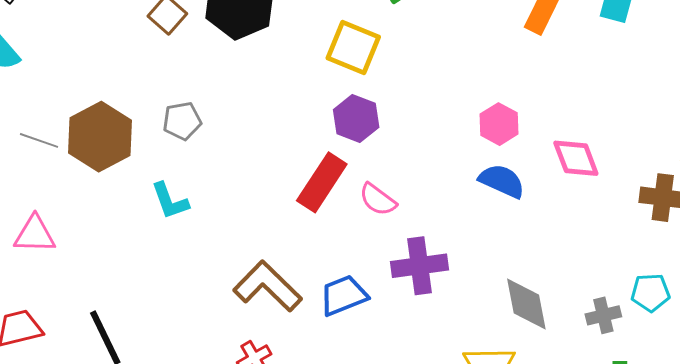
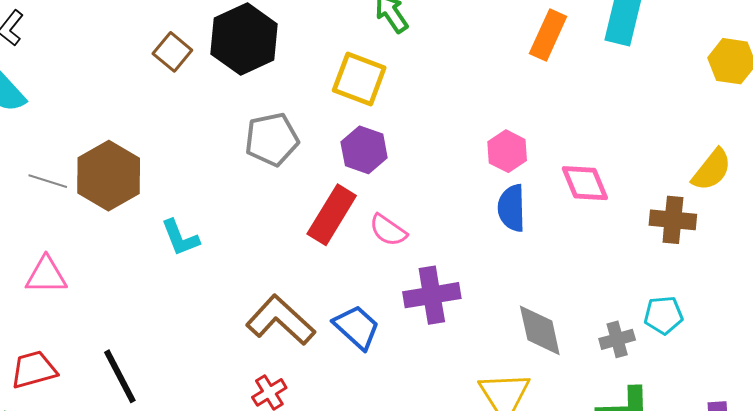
gray pentagon: (182, 121) -> (272, 139), moved, size x1.4
blue semicircle: (502, 181) -> (512, 208), turned -114
blue trapezoid: (343, 295) -> (357, 327), turned 66

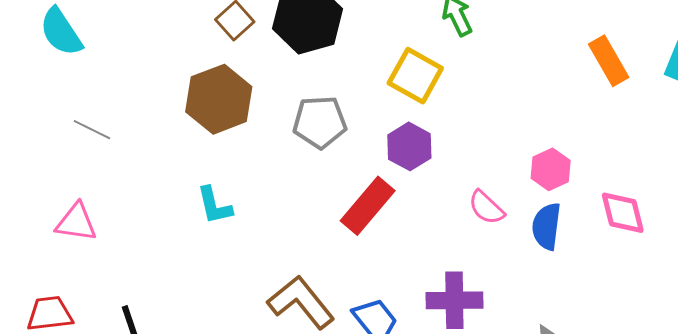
orange rectangle: (548, 35) -> (609, 61), turned -63
brown hexagon: (109, 176) -> (219, 99), moved
pink semicircle: (388, 230) -> (486, 208), moved

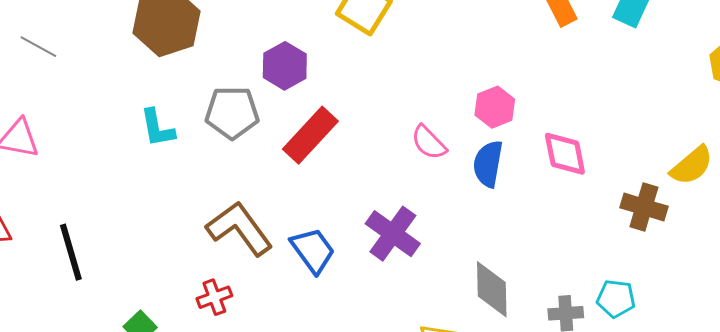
gray pentagon: (320, 122) -> (232, 113), moved
purple hexagon: (409, 146) -> (285, 66), moved
purple cross: (454, 300) -> (393, 234), turned 34

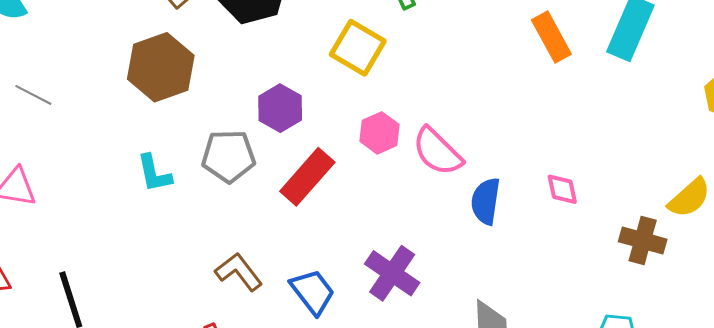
pink hexagon: (495, 107) -> (380, 133), moved
pink semicircle: (429, 142) -> (437, 152), moved, size x1.4
pink diamond: (565, 154) -> (562, 189), size x0.7
brown L-shape: (239, 228) -> (239, 272), size x0.7

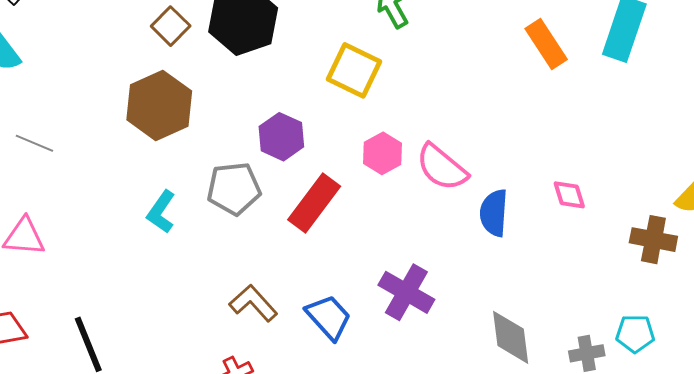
cyan L-shape: (154, 173) -> (161, 212), turned 51

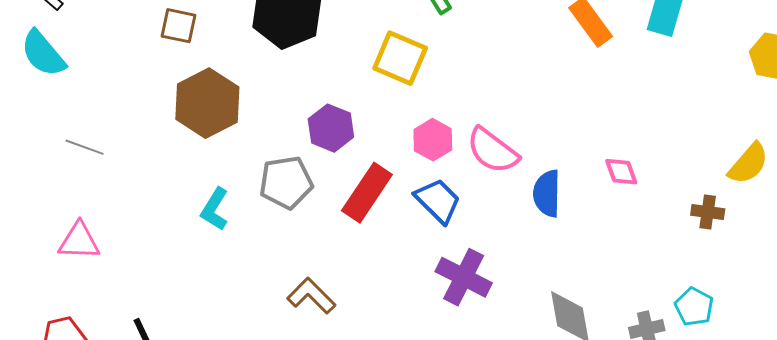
brown square: (171, 26) -> (179, 26), moved, turned -30
brown cross: (653, 240) -> (708, 212), size x0.7
blue trapezoid: (329, 317) -> (438, 201), moved
cyan pentagon: (635, 334) -> (694, 307), turned 30

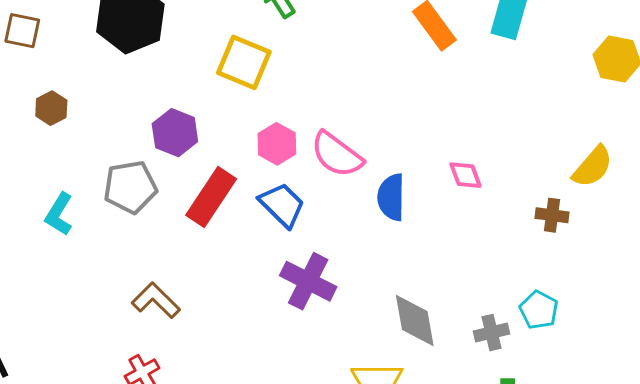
brown hexagon: (207, 103) -> (51, 108), size x0.5

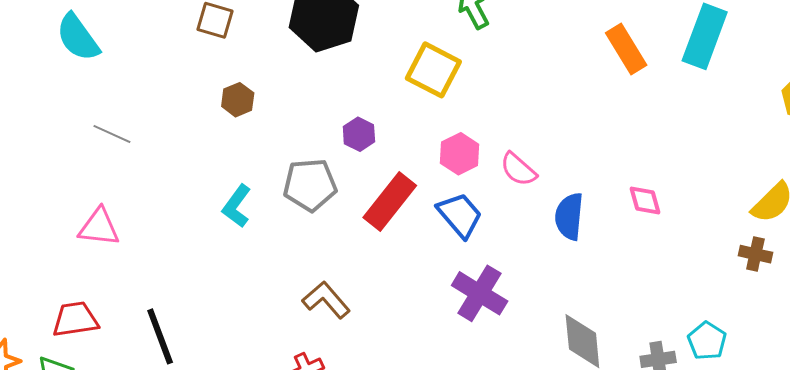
purple hexagon: (175, 133) -> (359, 134), size x0.7
pink semicircle: (337, 155) -> (518, 169), size x0.7
brown cross: (552, 215) -> (755, 254), moved

